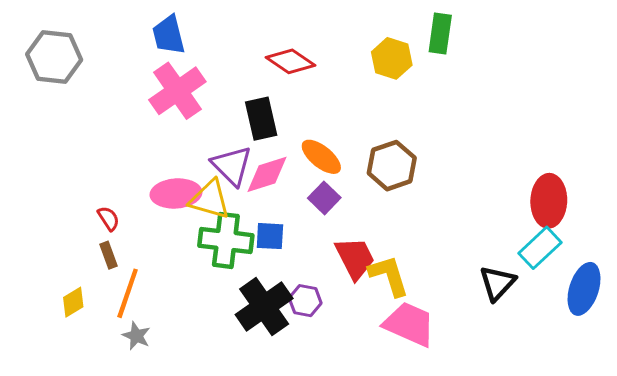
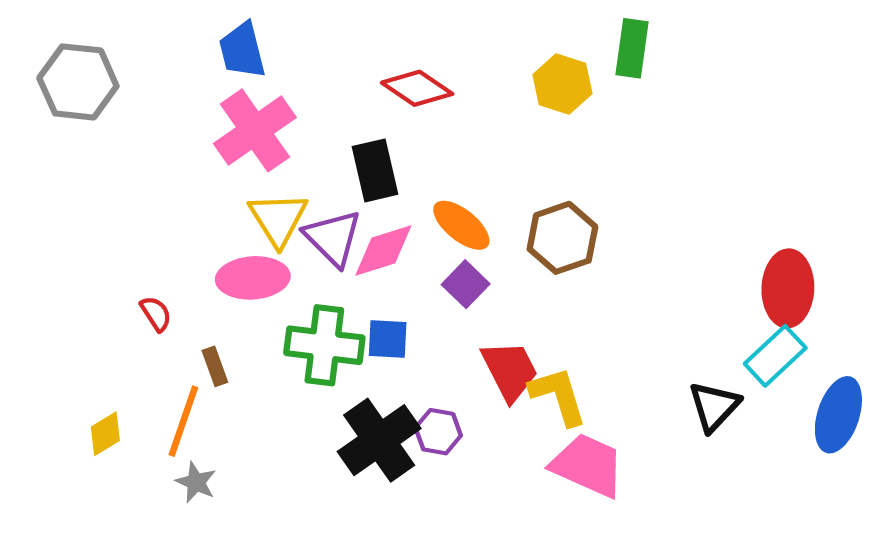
yellow triangle: (210, 199) -> (278, 219), moved, turned 42
brown rectangle: (108, 255) -> (215, 366), moved

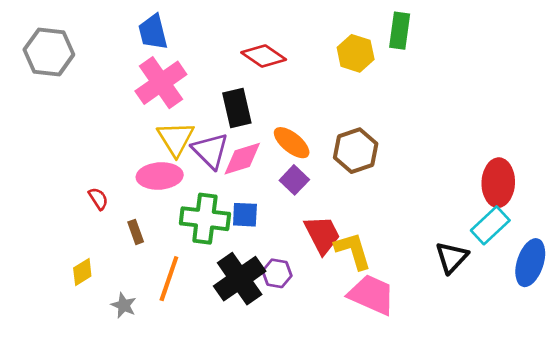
orange line: (183, 421) -> (169, 279), moved
yellow diamond: (105, 434) -> (82, 272), moved

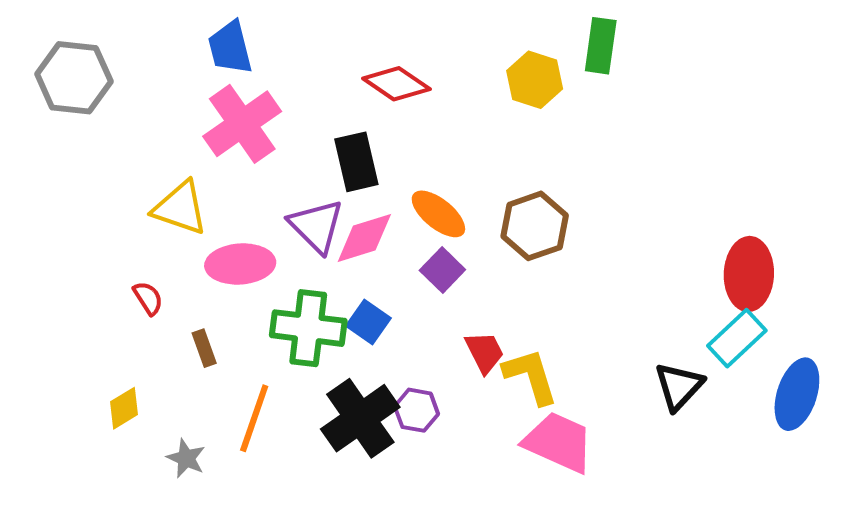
yellow triangle: (176, 139) -> (180, 208), moved, turned -39
blue square: (245, 215) -> (368, 322), turned 32
red trapezoid: (322, 235) -> (485, 352), size x0.7

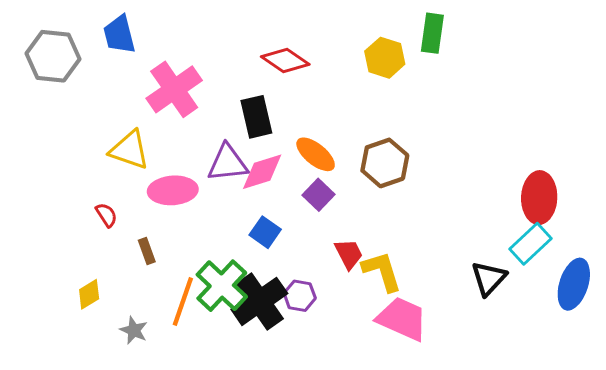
blue trapezoid: (230, 48) -> (119, 35), moved
purple triangle: (316, 226) -> (228, 163), turned -51
green cross: (308, 328) -> (222, 286), moved, turned 36

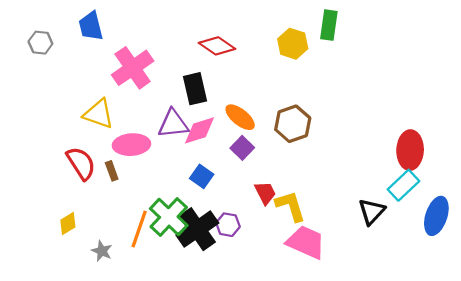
gray hexagon: (53, 56) -> (40, 43), size x0.6
red semicircle: (106, 215) -> (81, 163), size x1.8
brown rectangle: (147, 251) -> (112, 171), moved

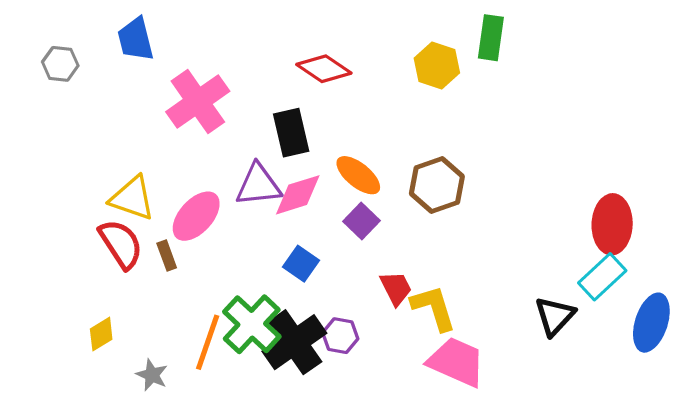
yellow triangle: (99, 114) -> (132, 198), moved
pink ellipse: (131, 145) -> (196, 216), turned -44

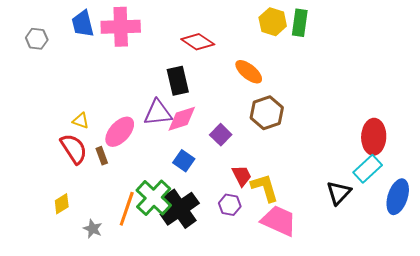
yellow hexagon: (437, 65) -> (273, 22), moved
pink cross: (198, 101) -> (121, 27), moved, turned 33
orange ellipse: (358, 175) -> (249, 72), moved
yellow triangle: (132, 198) -> (81, 121), size x0.6
purple hexagon: (340, 336) -> (230, 205), moved

